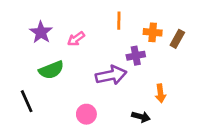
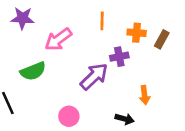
purple star: (41, 32) -> (22, 18), moved, turned -30
pink arrow: (76, 39) -> (58, 39), size x1.5
purple arrow: (111, 75) -> (94, 76), turned -32

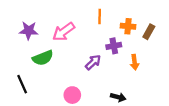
purple star: (22, 18) -> (29, 31), moved
purple arrow: (94, 76) -> (93, 62), size x0.7
orange arrow: (144, 95) -> (135, 62), moved

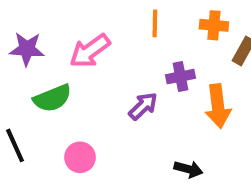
orange cross: (128, 26) -> (214, 25), moved
orange arrow: (135, 62) -> (218, 106), size x1.5
pink circle: (72, 95) -> (80, 157), moved

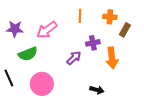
pink circle: (80, 157) -> (42, 84), size x1.5

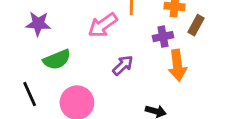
pink arrow: (47, 30) -> (103, 25), moved
purple cross: (93, 43) -> (163, 37), moved

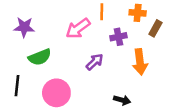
purple cross: (163, 37) -> (118, 37), moved
black line: (30, 94) -> (17, 86), turned 30

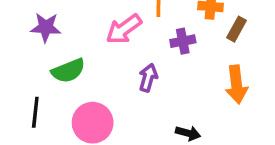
purple arrow: (95, 62) -> (148, 78), turned -30
orange arrow: (140, 62) -> (237, 85), moved

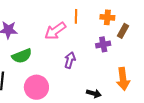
purple cross: (183, 41) -> (103, 44), moved
orange arrow: (237, 85) -> (123, 79), moved

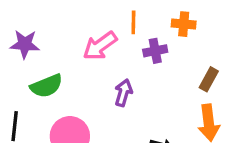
brown rectangle: (123, 31) -> (209, 79), moved
purple cross: (103, 44) -> (155, 51), moved

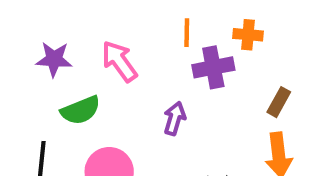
pink arrow: (100, 46) -> (119, 61), moved, turned 90
purple cross: (155, 51) -> (213, 67), size x1.4

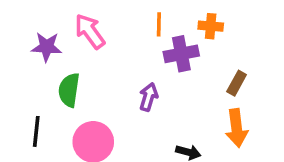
pink arrow: (119, 61) -> (90, 31), moved
green semicircle: (81, 110) -> (69, 90), turned 120

